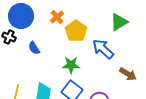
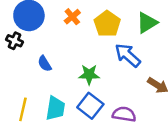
yellow pentagon: (76, 31) -> (107, 24), moved
blue semicircle: (34, 48) -> (45, 64), moved

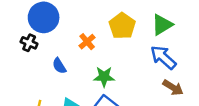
orange cross: (72, 17) -> (87, 42), moved
blue arrow: (128, 55) -> (163, 57), moved

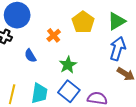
blue arrow: (163, 57) -> (118, 49), turned 65
green star: (104, 77) -> (68, 65), turned -30

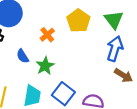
green triangle: (117, 21) -> (114, 20), turned -36
green star: (68, 65) -> (45, 66), moved

